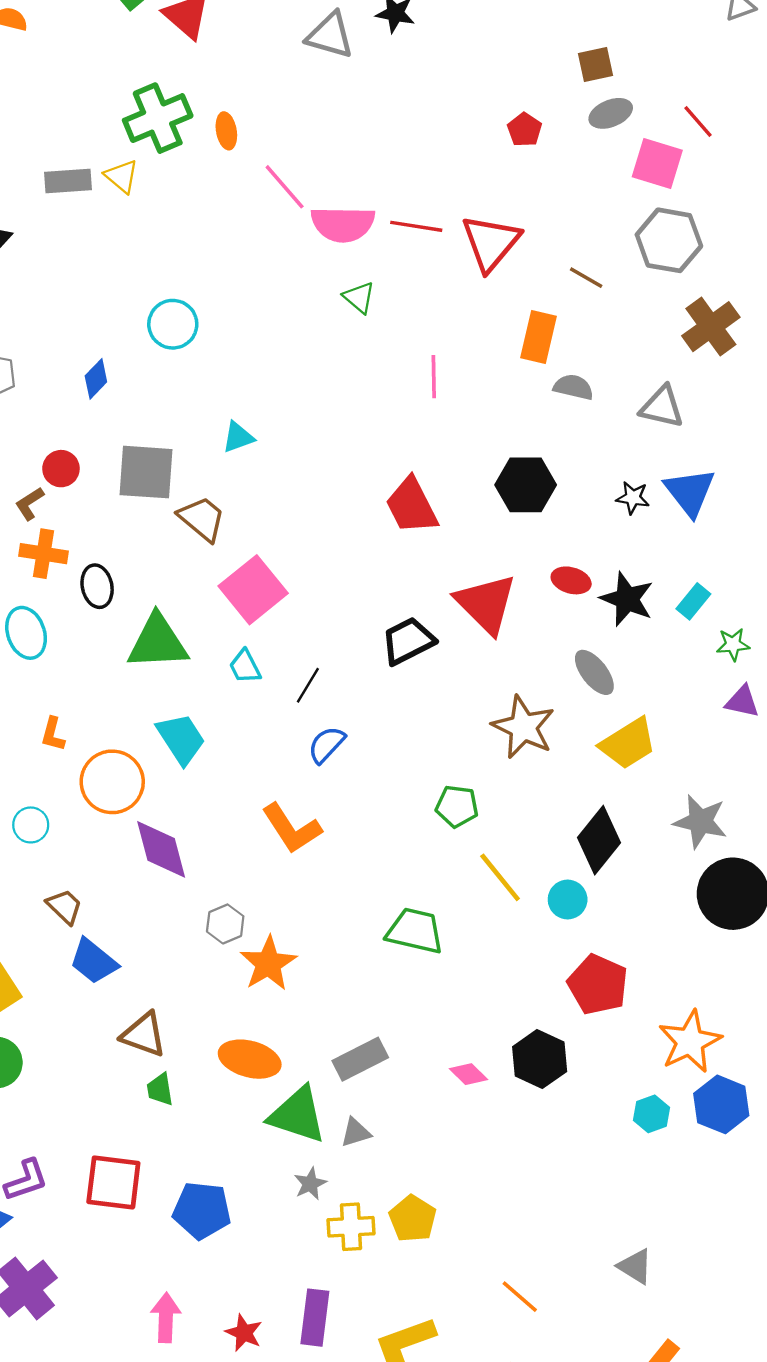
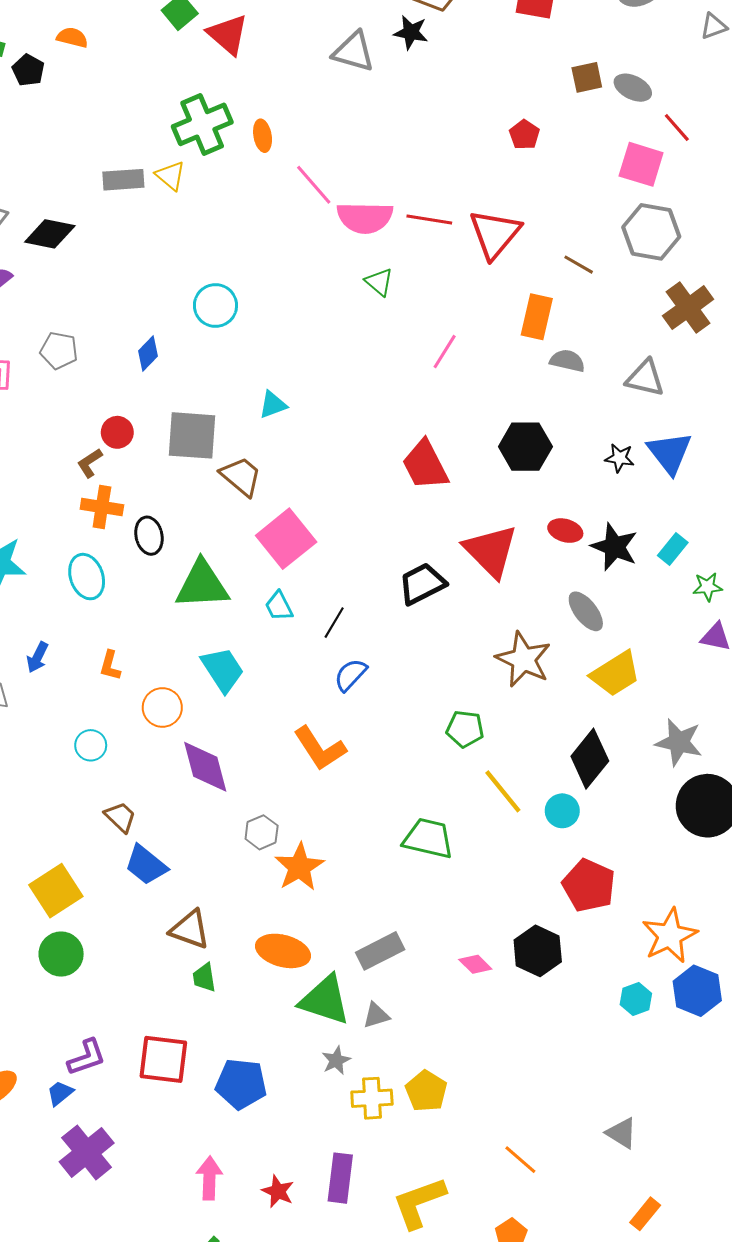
gray ellipse: (611, 113) -> (633, 88), moved, turned 48
pink line: (434, 377) -> (445, 352), turned 33
orange circle: (112, 782) -> (162, 707), size x0.7

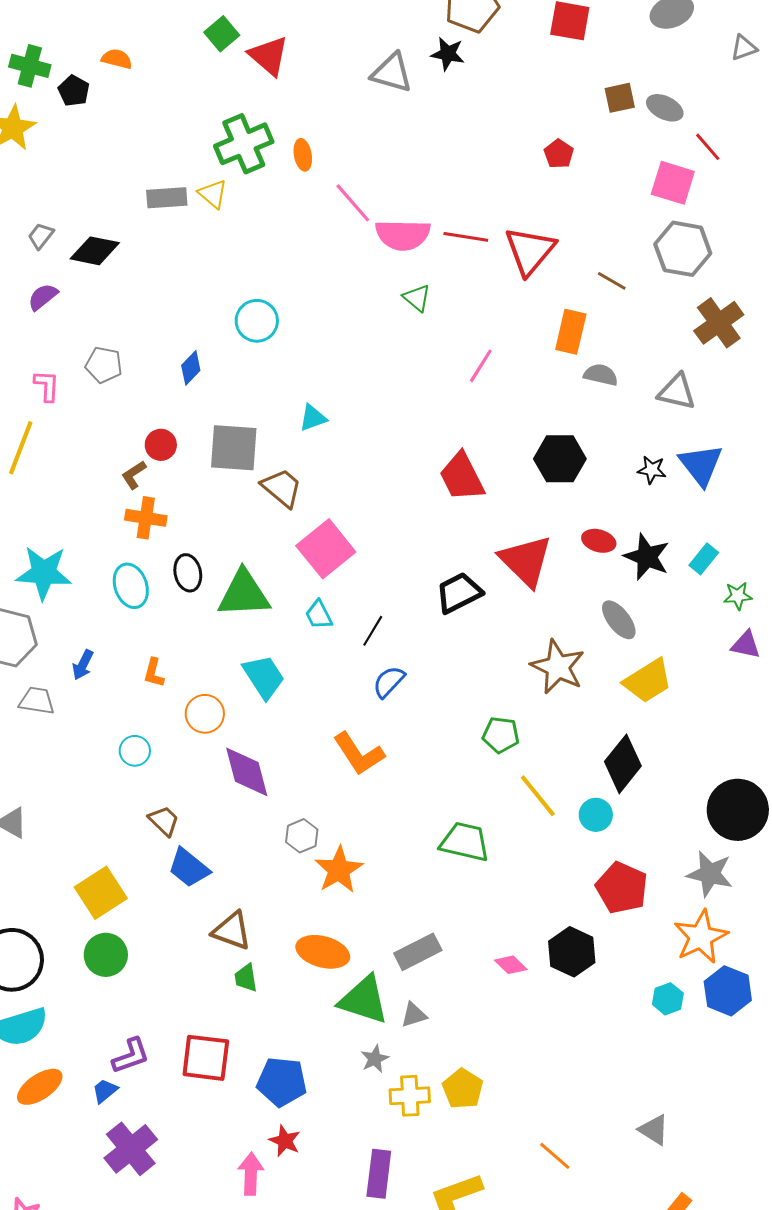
black ellipse: (149, 536) -> (188, 573), moved
gray star: (679, 742) -> (710, 874), moved
red star: (278, 1191) -> (285, 1141), moved

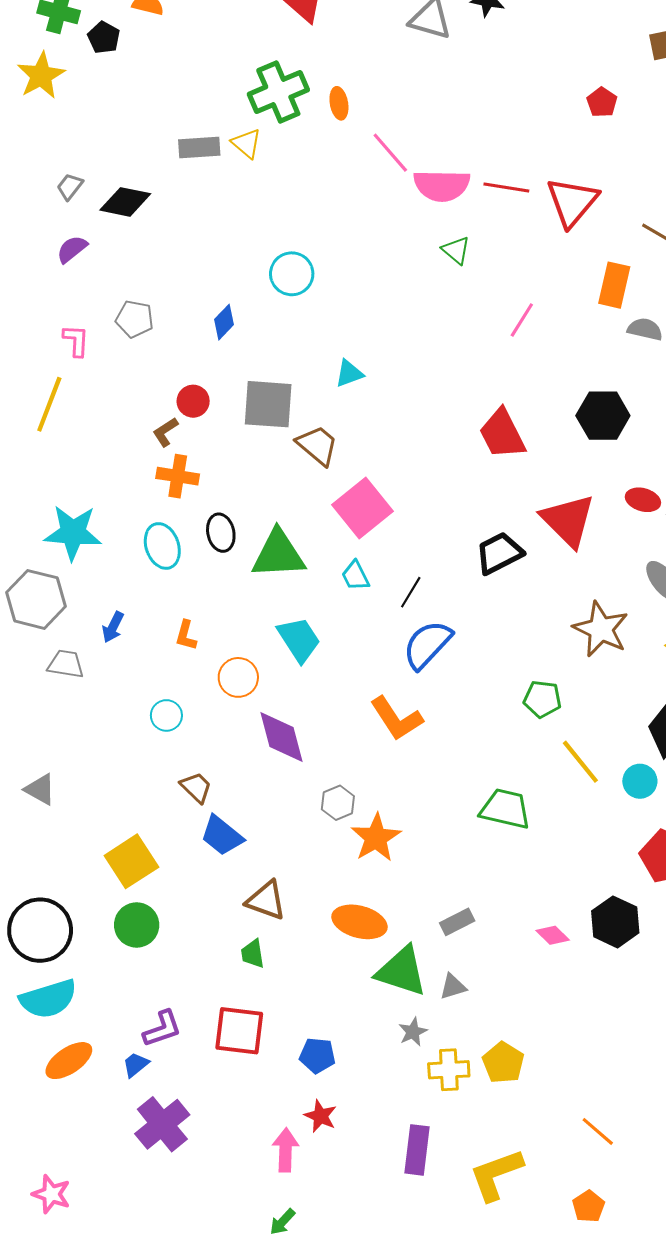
blue semicircle: (389, 682) -> (427, 645), size x1.5
gray rectangle: (418, 952) -> (457, 922), size x0.7
green trapezoid: (246, 978) -> (253, 954), moved
blue pentagon: (282, 1082) -> (317, 1055), size x0.7

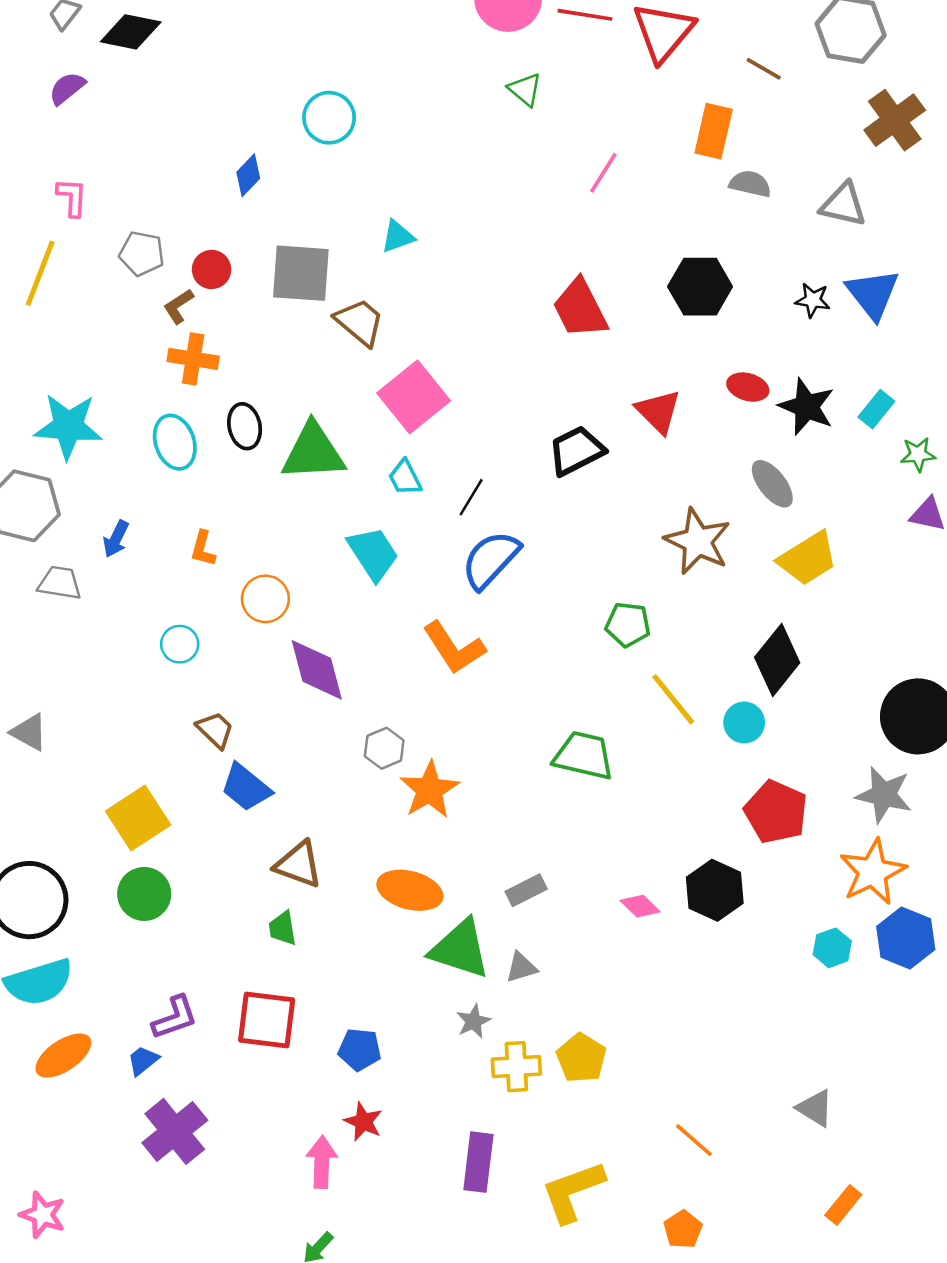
gray pentagon: (135, 319) -> (142, 254), moved
red triangle: (568, 520) -> (658, 412), size x0.7
cyan trapezoid: (299, 639) -> (373, 554), moved

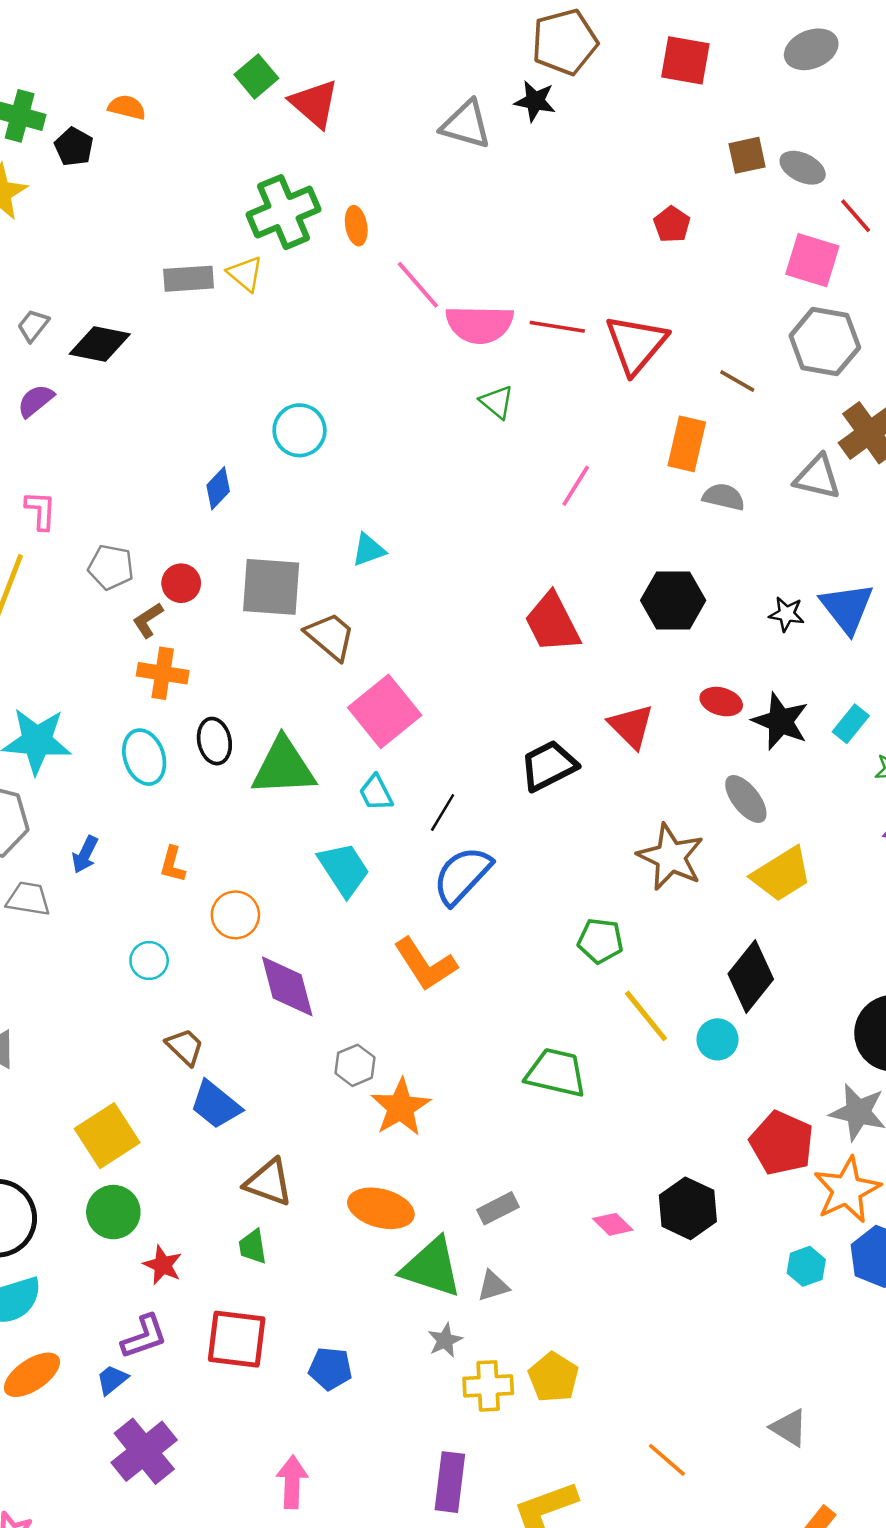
gray triangle: (843, 205) -> (817, 477), moved
red pentagon: (776, 812) -> (782, 1143), moved
red star: (363, 1122) -> (163, 1265), moved

